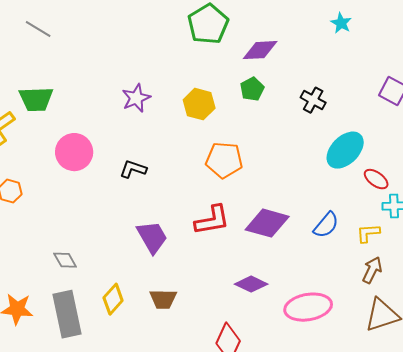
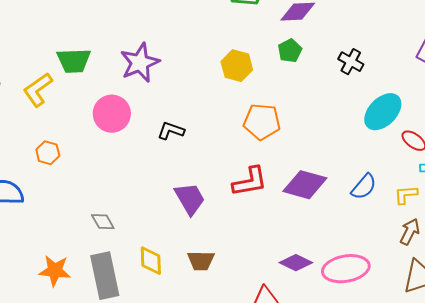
purple star: (136, 98) -> (140, 63), moved, size x1.4
purple diamond: (251, 284) -> (296, 263), moved
yellow diamond: (113, 299) -> (151, 261), turned -44

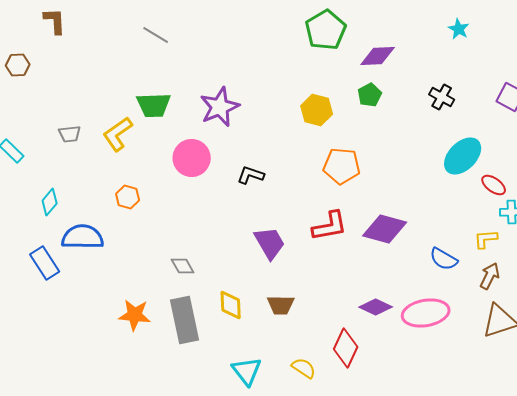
black cross: (351, 62) -> (442, 97), moved
blue semicircle: (364, 187) -> (444, 259), moved, turned 80

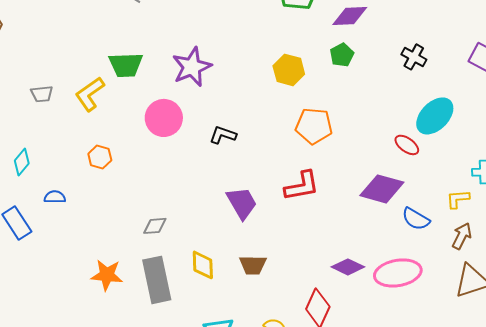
red ellipse: (494, 185) -> (407, 145), moved
purple diamond: (385, 229) -> (382, 189), moved
blue semicircle: (83, 237) -> (55, 197), size x0.5
gray diamond: (183, 266) -> (155, 226), turned -65

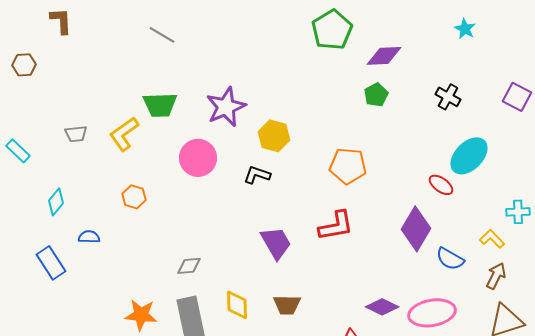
yellow hexagon: (289, 70) -> (274, 136), moved
purple diamond: (382, 189) -> (416, 229), turned -75
yellow L-shape: (458, 199) -> (492, 239), turned 50

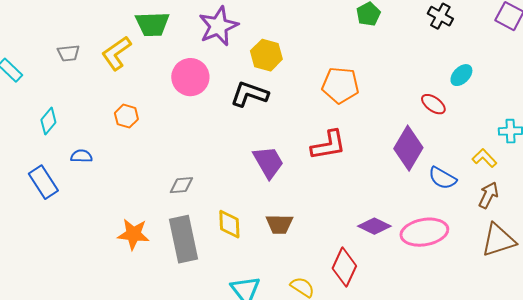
cyan ellipse: (469, 156) -> (461, 75), size x0.6
black L-shape: (257, 175) -> (249, 94), size x1.4

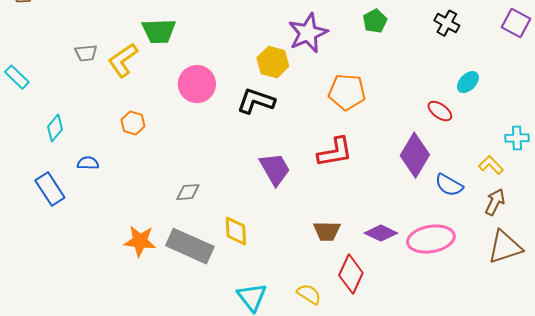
purple star: (218, 26) -> (308, 33), moved
gray trapezoid: (68, 53) -> (86, 53), moved
brown trapezoid: (279, 224) -> (327, 231), moved
gray rectangle: (183, 239) -> (190, 246), turned -54

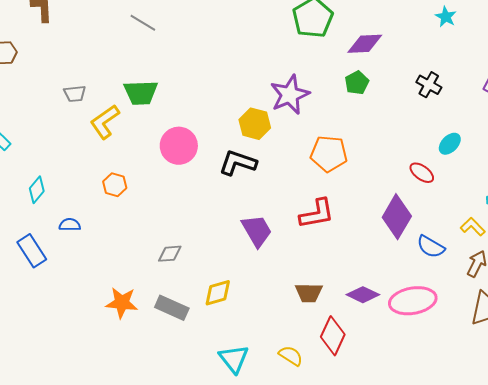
gray trapezoid: (86, 53) -> (75, 94), moved
yellow diamond: (236, 231) -> (218, 293), turned 76
gray rectangle: (190, 246) -> (172, 308), size x0.7

